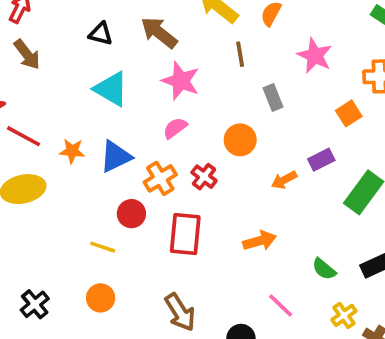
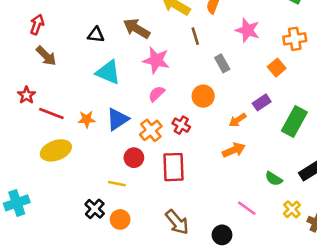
orange arrow: (260, 241) -> (234, 150), moved
black cross: (35, 304) -> (95, 209), moved

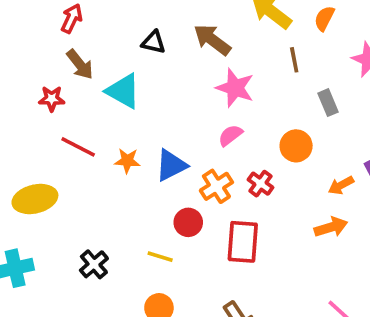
cyan triangle: (108, 72) -> (123, 91), moved
red star: (26, 95) -> (52, 99), moved, turned 30
yellow ellipse: (56, 150) -> (35, 199), moved
black cross: (95, 209) -> (94, 264), moved

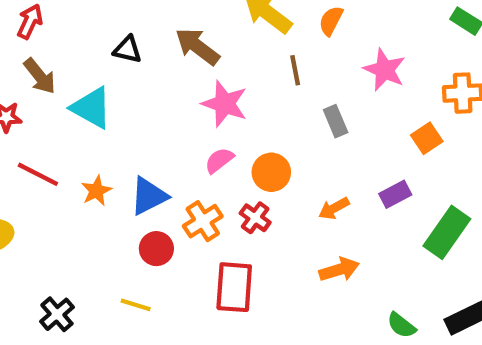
orange circle: (296, 146) -> (271, 172), moved
orange star: (127, 161) -> (96, 191), turned -30
orange arrow: (341, 185) -> (334, 208), moved
red circle: (188, 222) -> (156, 249), moved

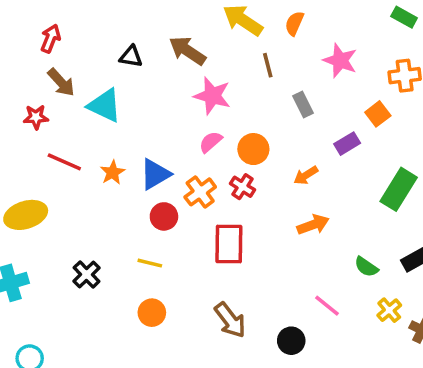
purple rectangle: (395, 194) -> (347, 144), moved

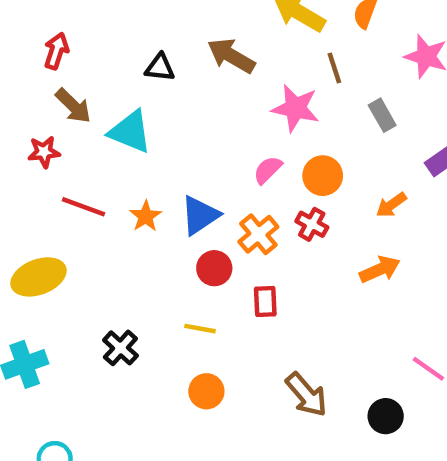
pink star: (212, 96) -> (295, 108), moved
orange arrow: (313, 225) -> (380, 269), moved
red rectangle: (229, 244) -> (265, 302), moved, size x0.6

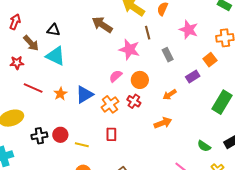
red arrow: (56, 51) -> (15, 22), moved
black triangle: (160, 68) -> (53, 30), moved
red circle: (214, 268) -> (60, 135), moved
black cross: (120, 348) -> (39, 136), moved, turned 35

